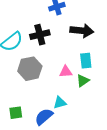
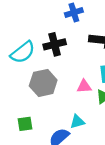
green square: (16, 113) -> (25, 124), moved

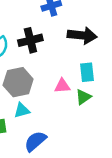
cyan triangle: (77, 122) -> (22, 110), moved

